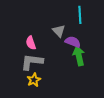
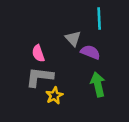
green arrow: (79, 56) -> (98, 84), moved
yellow star: (34, 80) -> (54, 96), moved

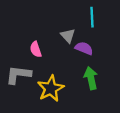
gray L-shape: (39, 77) -> (18, 75), moved
yellow star: (54, 96) -> (51, 89), size x1.6

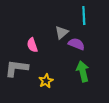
gray triangle: (68, 36) -> (62, 32), turned 32
yellow star: (51, 89) -> (46, 81), size x0.6

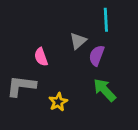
purple semicircle: (76, 44) -> (97, 56), turned -91
green arrow: (83, 71) -> (105, 90), turned -30

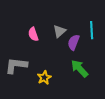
cyan line: (106, 20) -> (92, 30), moved
pink semicircle: (41, 57) -> (33, 34), moved

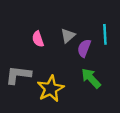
yellow star: (44, 78) -> (51, 89), size x1.6

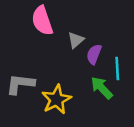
cyan line: (105, 34) -> (117, 68), moved
pink semicircle: (38, 39) -> (42, 21), moved, size x1.6

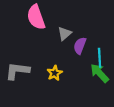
green arrow: (102, 88) -> (100, 73), moved
yellow star: (56, 99) -> (55, 73), moved, size x0.6

